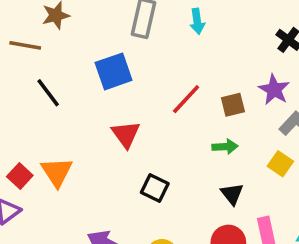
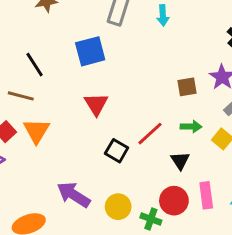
brown line: (25, 45) -> (21, 96), moved
red line: (186, 99) -> (150, 134), moved
green arrow: (225, 147) -> (191, 127), moved

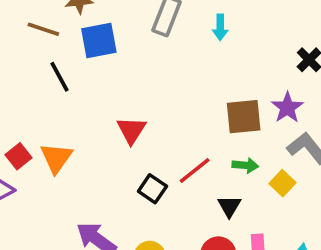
blue square: (90, 51) -> (99, 40), moved
brown square: (187, 87) -> (244, 117), size x1.5
brown line: (21, 96) -> (43, 29), moved

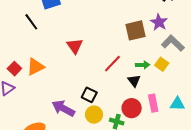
orange triangle: (56, 158) -> (35, 67), turned 36
green arrow: (245, 165) -> (143, 65), moved
black square: (152, 189) -> (89, 95), moved

